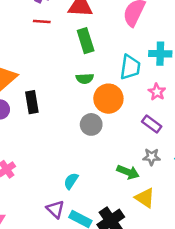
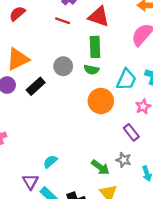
green semicircle: (85, 79) -> (91, 70), moved
black rectangle: (32, 102) -> (36, 86), turned 42
gray circle: (91, 124) -> (63, 66), moved

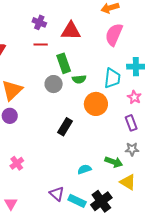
green rectangle: (95, 47) -> (64, 63), moved
black rectangle: (36, 86) -> (65, 127), moved
purple rectangle: (131, 132) -> (131, 123), turned 35
cyan semicircle: (50, 162) -> (84, 169), moved, turned 40

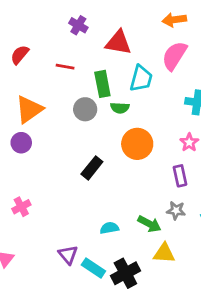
red line: (41, 44) -> (65, 67), moved
cyan trapezoid: (112, 78) -> (141, 78), moved
yellow triangle: (128, 182) -> (164, 253), turned -36

